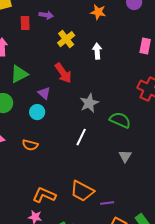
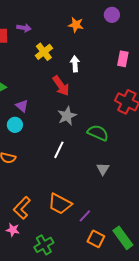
red arrow: (63, 73) -> (61, 86), moved
orange L-shape: (44, 195) -> (22, 208), turned -70
purple line: (107, 203) -> (85, 216), turned -40

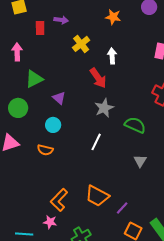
cyan circle: (15, 125) -> (53, 125), moved

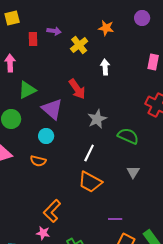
yellow cross: (81, 44) -> (79, 45), moved
red arrow: (98, 78) -> (77, 89), moved
purple triangle: (59, 98) -> (52, 109), size x1.6
orange trapezoid: (97, 196) -> (90, 182), moved
purple line: (122, 208) -> (115, 219), turned 48

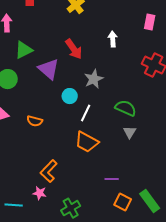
white arrow: (105, 67) -> (113, 39), moved
cyan circle: (46, 136) -> (70, 96), moved
green semicircle: (128, 136) -> (126, 108), moved

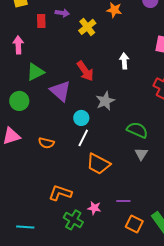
white line: (86, 113) -> (83, 138), moved
orange L-shape: (49, 171) -> (60, 193), turned 65
pink star: (40, 193) -> (94, 208), moved
green cross: (71, 208) -> (73, 220), moved, turned -30

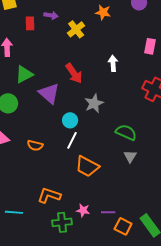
purple line: (123, 201) -> (108, 212), moved
green cross: (73, 220) -> (62, 222), turned -36
cyan line: (25, 227) -> (14, 212), moved

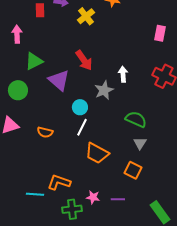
white arrow: (113, 63) -> (123, 74), moved
cyan line: (14, 212) -> (35, 194), moved
orange square: (123, 226) -> (133, 170), moved

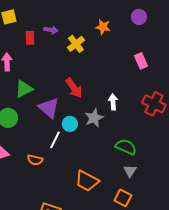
pink rectangle: (160, 33) -> (141, 61), moved, turned -35
cyan circle: (80, 107) -> (70, 124), moved
white line: (82, 127) -> (55, 140), moved

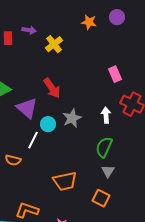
orange star: (103, 27) -> (89, 22), moved
pink rectangle: (141, 61) -> (115, 74), moved
white arrow: (113, 102) -> (106, 115), moved
green semicircle: (126, 147) -> (104, 147), turned -90
orange trapezoid: (87, 181) -> (65, 181), turned -40

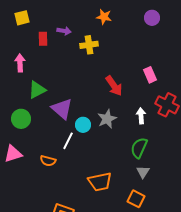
orange star: (89, 22) -> (104, 17), moved
yellow cross: (54, 44) -> (89, 45), turned 30
red arrow: (52, 88) -> (114, 86), moved

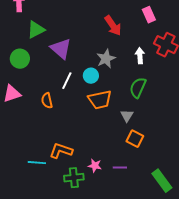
cyan circle: (83, 125) -> (91, 76), moved
orange semicircle: (48, 161) -> (47, 101), turned 63
gray triangle: (143, 172) -> (127, 116), moved
orange trapezoid: (100, 182) -> (100, 100), moved

